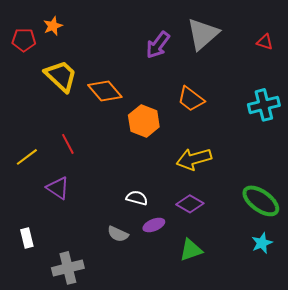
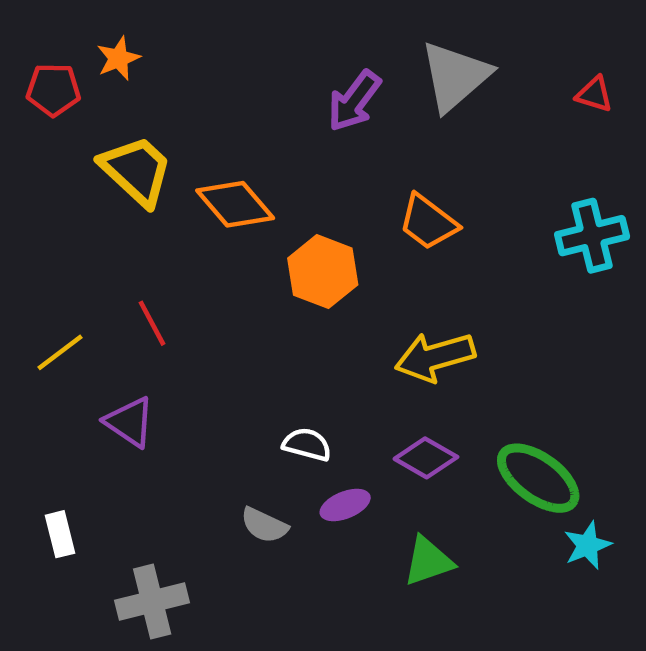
green ellipse: (261, 201) -> (538, 478), moved

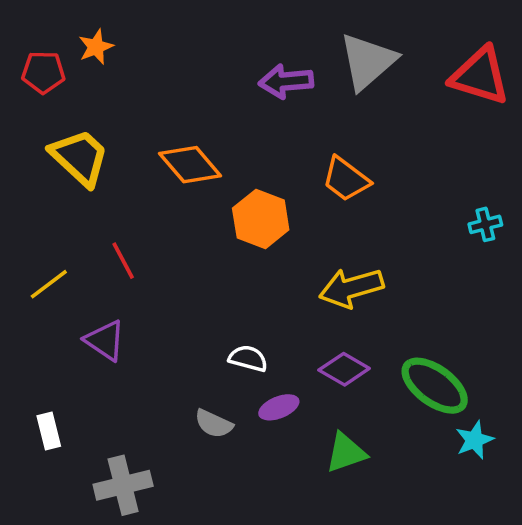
red triangle: (594, 94) -> (480, 76), size x2.0
purple arrow: (354, 101) -> (286, 81), turned 48
yellow trapezoid: (136, 171) -> (80, 157), moved
cyan cross: (592, 236) -> (485, 224), moved, size x0.6

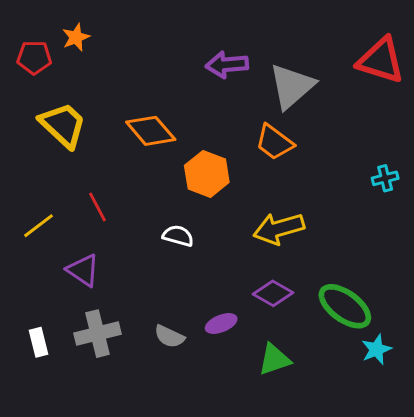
gray triangle: (368, 61) -> (292, 86), moved
white semicircle: (248, 358) -> (178, 236), moved
gray cross: (123, 485) -> (97, 334), moved

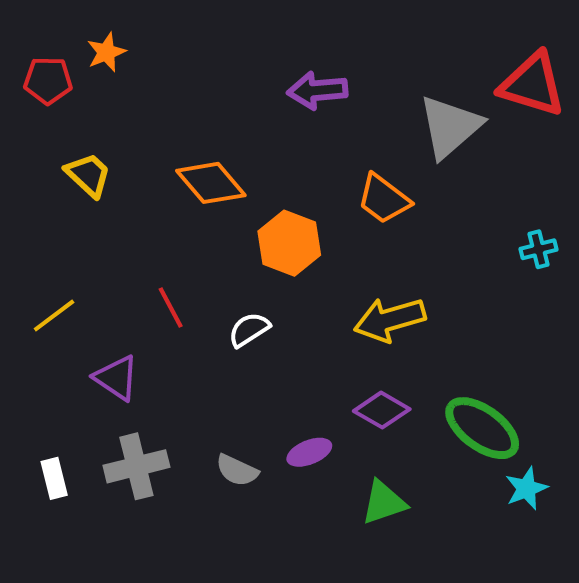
gray triangle: (292, 86) -> (450, 127), moved
yellow trapezoid: (63, 125) -> (88, 175), size x0.7
red line: (97, 207) -> (171, 308), moved
white semicircle: (178, 236) -> (249, 330), turned -48

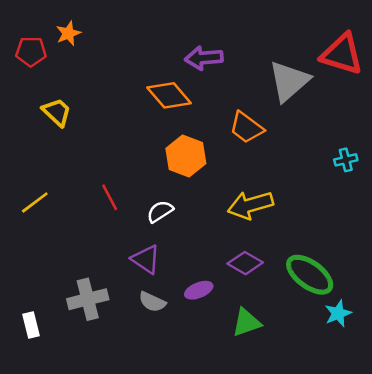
orange diamond: (211, 183) -> (169, 95), moved
purple triangle: (116, 378) -> (146, 259), moved
white rectangle: (54, 478) -> (31, 325), moved

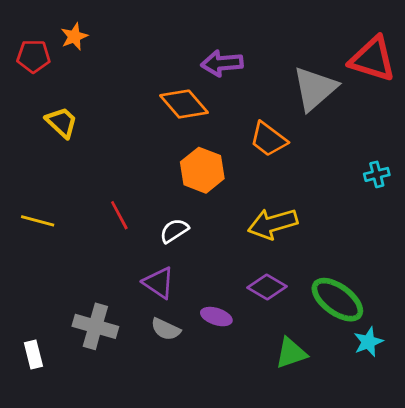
yellow line: (35, 202) -> (38, 221), turned 52
purple ellipse: (199, 290) -> (216, 317), turned 40
gray cross: (88, 299) -> (95, 326), turned 30
green triangle: (246, 322) -> (291, 353), moved

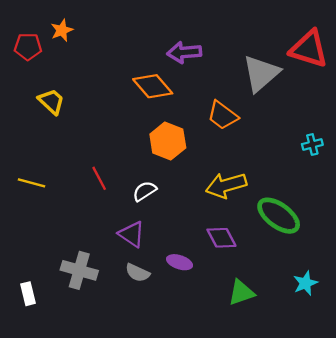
purple diamond: (267, 287) -> (221, 238), turned 32
green ellipse: (337, 300) -> (279, 216), moved

